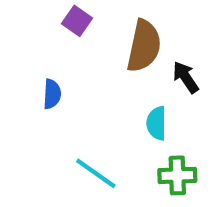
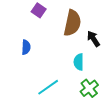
cyan line: (96, 173) -> (48, 87), turned -70
green cross: (177, 175) -> (89, 88), turned -36

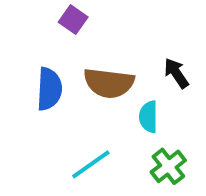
brown semicircle: (72, 23) -> (109, 83), moved, turned 85
blue semicircle: (26, 47) -> (49, 89), size x1.5

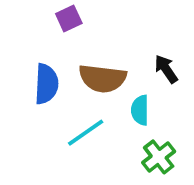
purple square: (73, 20) -> (69, 18), turned 30
cyan line: (91, 164) -> (86, 133), moved

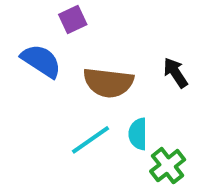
blue semicircle: (46, 84) -> (41, 61), moved, turned -60
cyan semicircle: (140, 110) -> (138, 134), moved

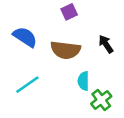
purple square: (73, 19) -> (69, 12), moved
cyan line: (91, 140) -> (27, 85), moved

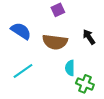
green cross: (101, 100) -> (85, 84), turned -30

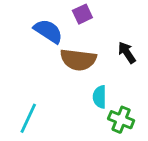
blue semicircle: (21, 31) -> (48, 31), moved
cyan line: (23, 71) -> (28, 118), moved, turned -30

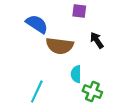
purple square: (82, 14) -> (79, 11), moved, turned 32
cyan line: (28, 118) -> (37, 92), moved

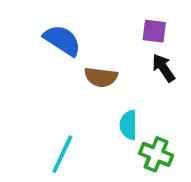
purple square: (79, 11) -> (154, 31), moved
brown semicircle: (60, 46) -> (101, 77), size x0.7

